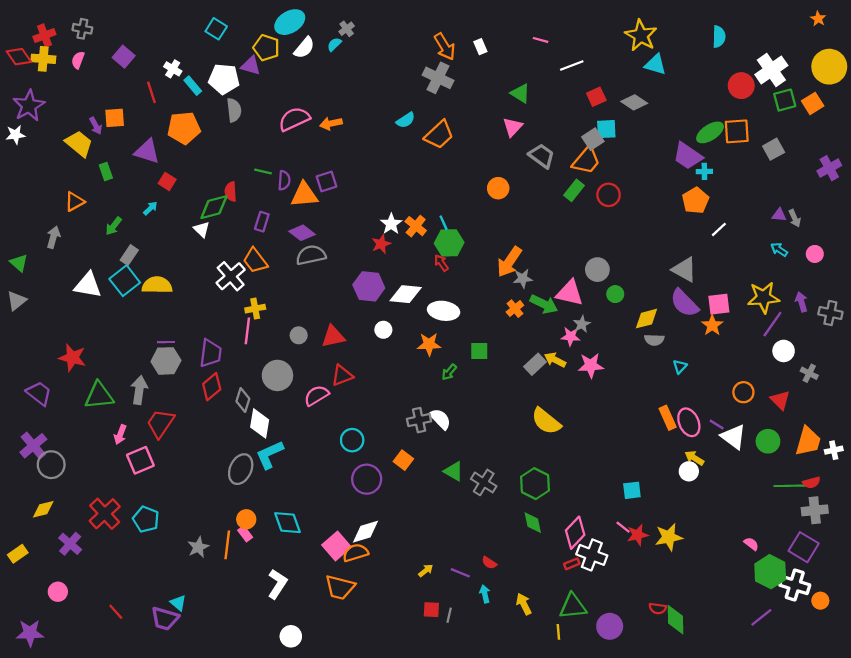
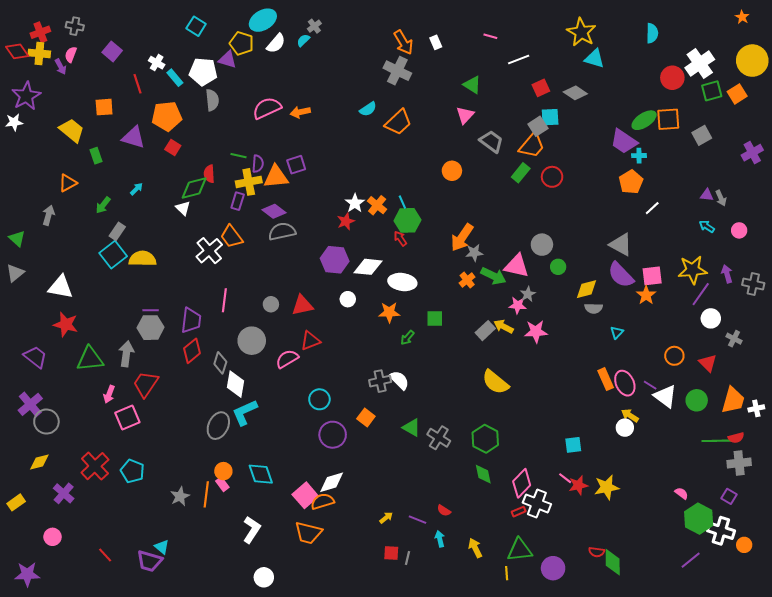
purple arrow: (96, 126) -> (61, 67), moved
red square: (167, 181) -> (173, 148), moved
white triangle: (88, 285) -> (61, 287), moved
yellow cross: (255, 309) -> (249, 182), moved, size x1.4
purple square: (804, 547) -> (729, 496), size x0.6

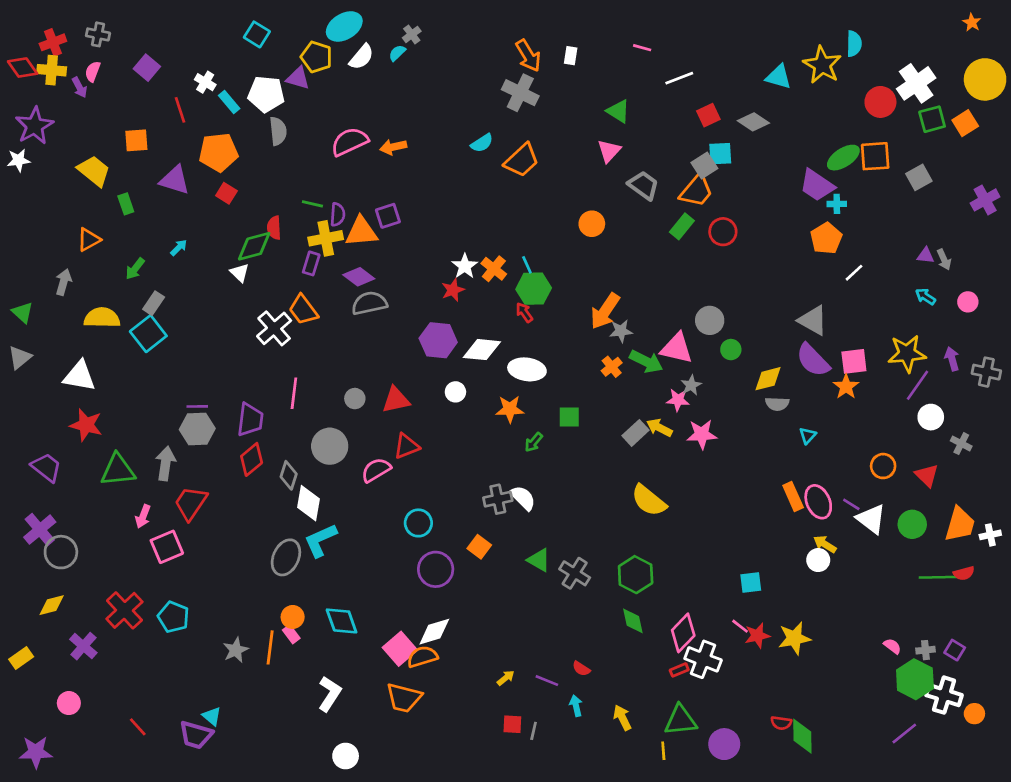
yellow star: (581, 32) -> (822, 65), moved
white rectangle: (436, 42) -> (571, 56), turned 32
yellow semicircle: (143, 259) -> (102, 318), moved
gray cross: (739, 463) -> (925, 650), moved, size x0.6

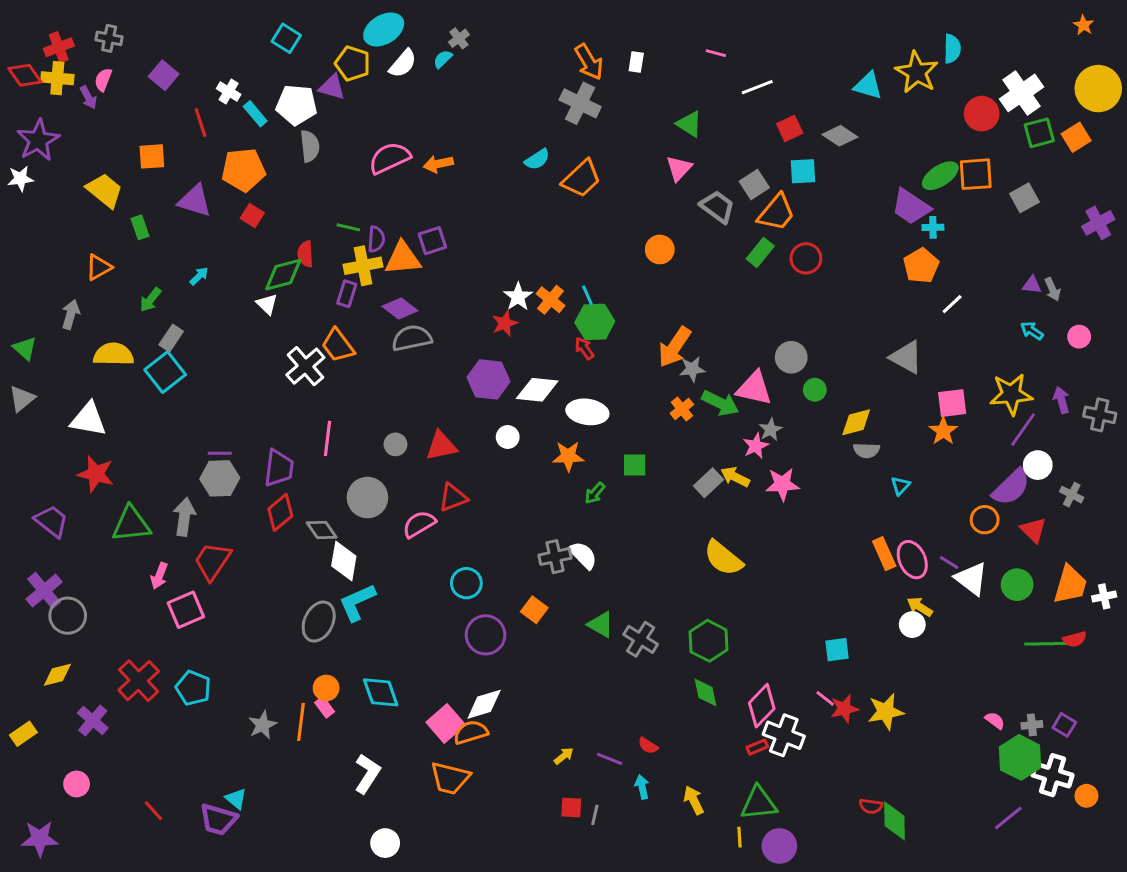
gray square: (704, 165) -> (754, 185), moved
purple semicircle: (813, 360) -> (1011, 487), moved, turned -90
pink star: (678, 400) -> (756, 446), turned -30
gray diamond: (289, 475) -> (322, 530), turned -52
purple circle: (724, 744) -> (779, 846), moved

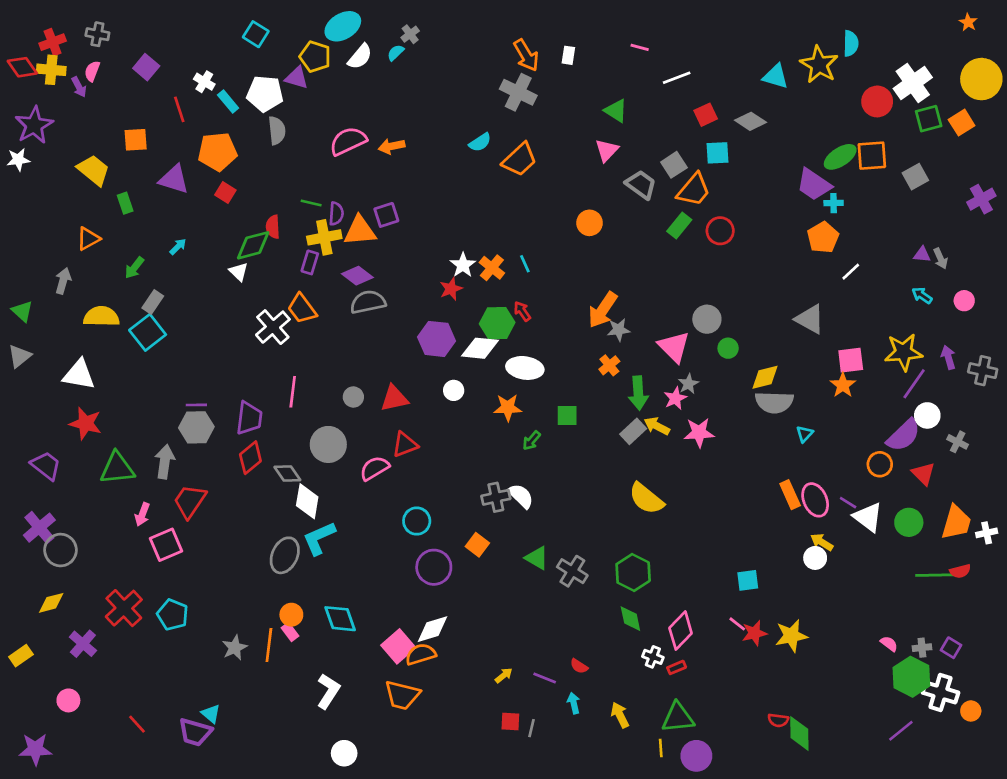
green hexagon: (595, 322) -> (497, 323), moved
pink triangle: (754, 388) -> (674, 347), turned 32
green arrow: (720, 403) -> (638, 393), moved, turned 60
gray semicircle: (866, 450) -> (774, 402), size x1.6
white cross: (784, 735) -> (653, 657), moved, size x0.6

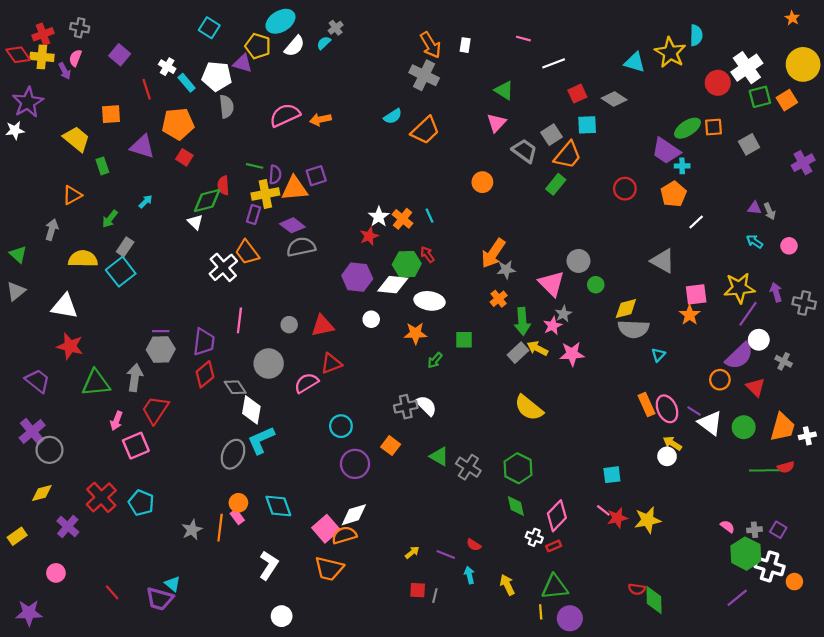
orange square: (872, 156) -> (713, 127), size x0.7
red circle: (720, 231) -> (625, 189), moved

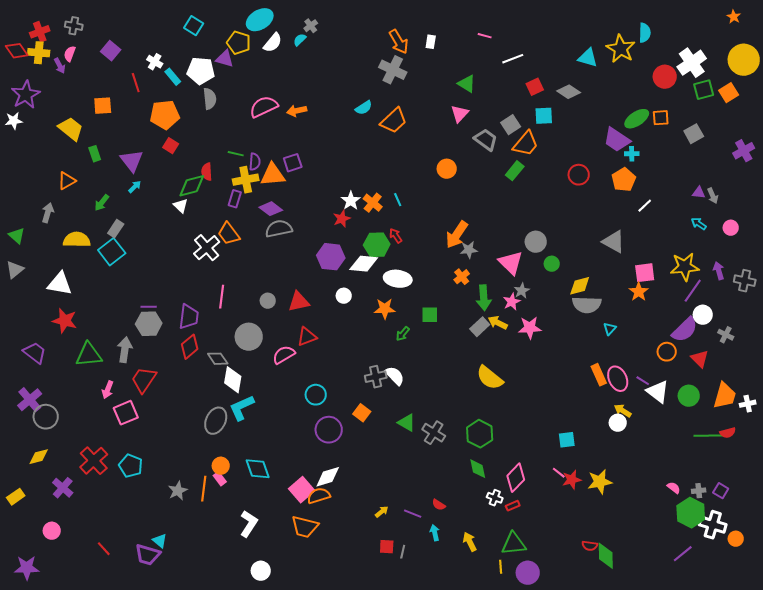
purple triangle: (142, 146) -> (132, 161), moved, turned 35

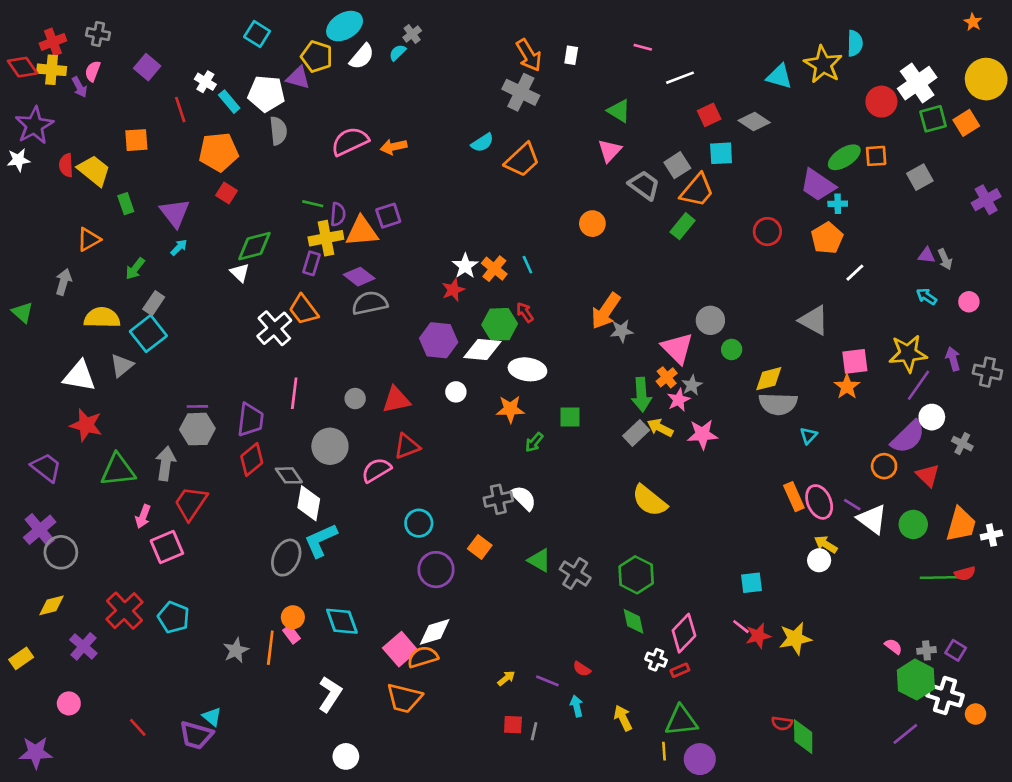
red semicircle: (207, 172) -> (66, 165), moved
gray triangle: (15, 270) -> (122, 365), moved
orange cross: (462, 277) -> (667, 377), moved

